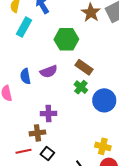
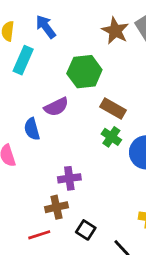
purple semicircle: (49, 71) -> (56, 107), moved
black square: (47, 154) -> (86, 230), moved

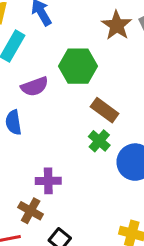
purple semicircle: (56, 107) -> (35, 87), moved
brown cross: (56, 207) -> (31, 211), turned 35

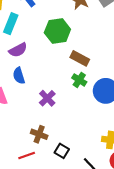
purple semicircle: (35, 87) -> (18, 50), moved
purple cross: (48, 181) -> (47, 98), moved, turned -35

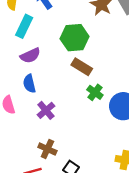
brown rectangle: (80, 58) -> (82, 67), moved
purple cross: (47, 98) -> (46, 110), moved

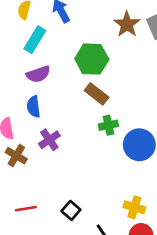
green cross: (95, 92) -> (108, 125), turned 35
brown cross: (47, 149) -> (16, 156), moved

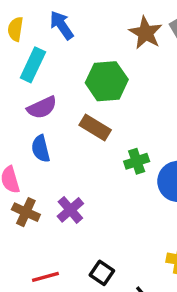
brown rectangle: (97, 94) -> (95, 128), moved
purple cross: (49, 140) -> (70, 210), moved

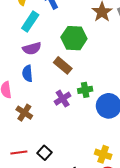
purple cross: (70, 210) -> (63, 99), moved
brown cross: (26, 212) -> (24, 113), moved
black square: (102, 273) -> (45, 153), moved

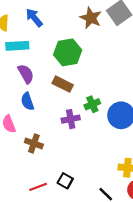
cyan rectangle: (30, 22) -> (17, 46), turned 66
purple semicircle: (32, 48) -> (26, 74), turned -90
purple cross: (63, 99) -> (71, 119), turned 35

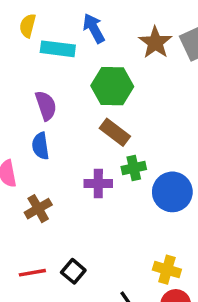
blue arrow: (34, 18) -> (94, 28), moved
cyan rectangle: (17, 46) -> (58, 49), moved
brown rectangle: (63, 84) -> (115, 132), moved
brown cross: (34, 143) -> (38, 209), turned 30

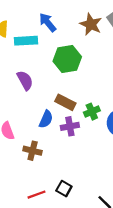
brown rectangle: (115, 132) -> (65, 102), moved
blue semicircle: (41, 146) -> (46, 119), moved, turned -138
brown cross: (38, 209) -> (33, 151), turned -36

